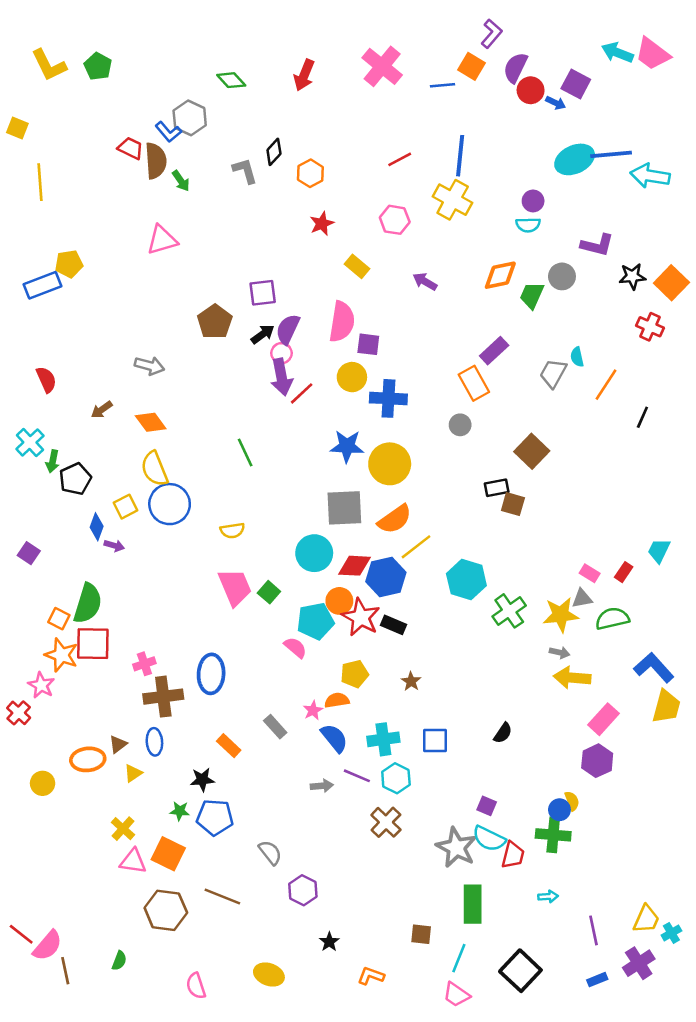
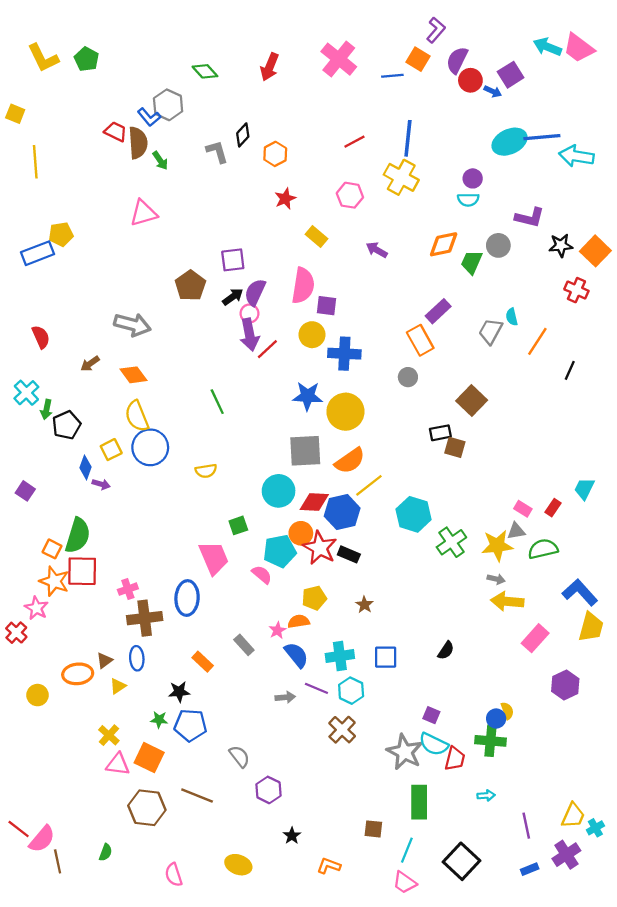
purple square: (576, 84) -> (511, 75), turned 30
gray arrow: (149, 366) -> (132, 325), size x1.4
pink trapezoid: (235, 587) -> (214, 558), moved
green square: (269, 592) -> (238, 525), turned 30
purple hexagon: (597, 761) -> (565, 685), moved

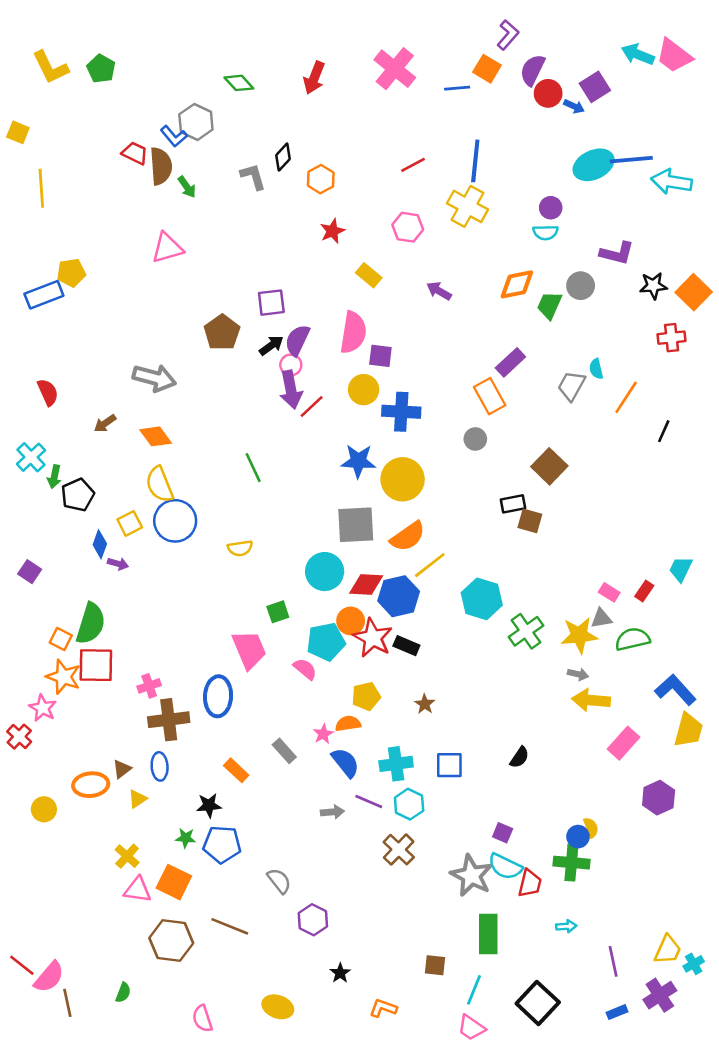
red cross: (576, 290) -> (672, 338), turned -30

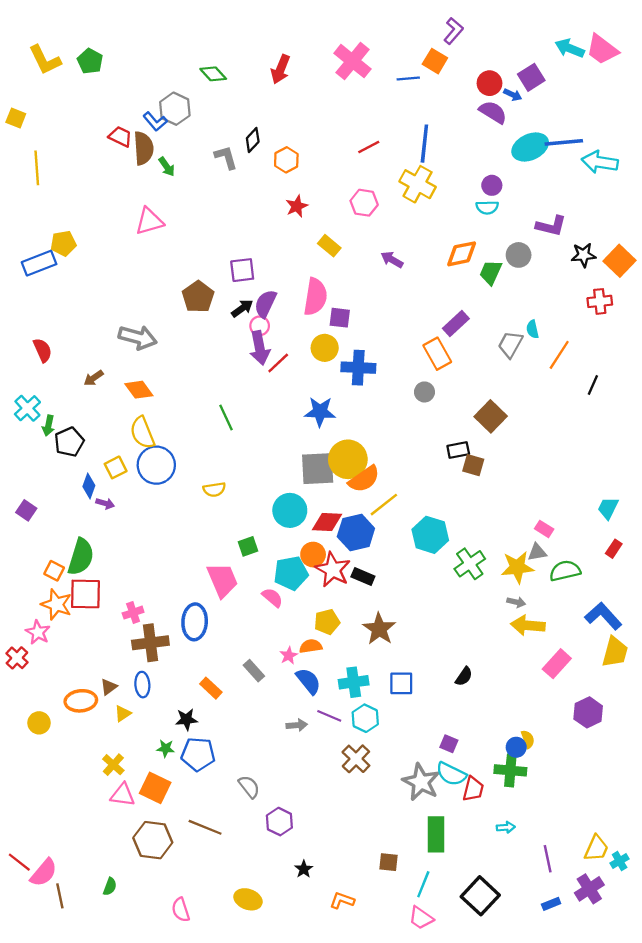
purple semicircle: (532, 70) -> (493, 112), moved, turned 96
yellow circle: (403, 479) -> (348, 459), moved
red rectangle: (644, 591) -> (614, 549), moved
brown star: (425, 704) -> (379, 629), size x1.8

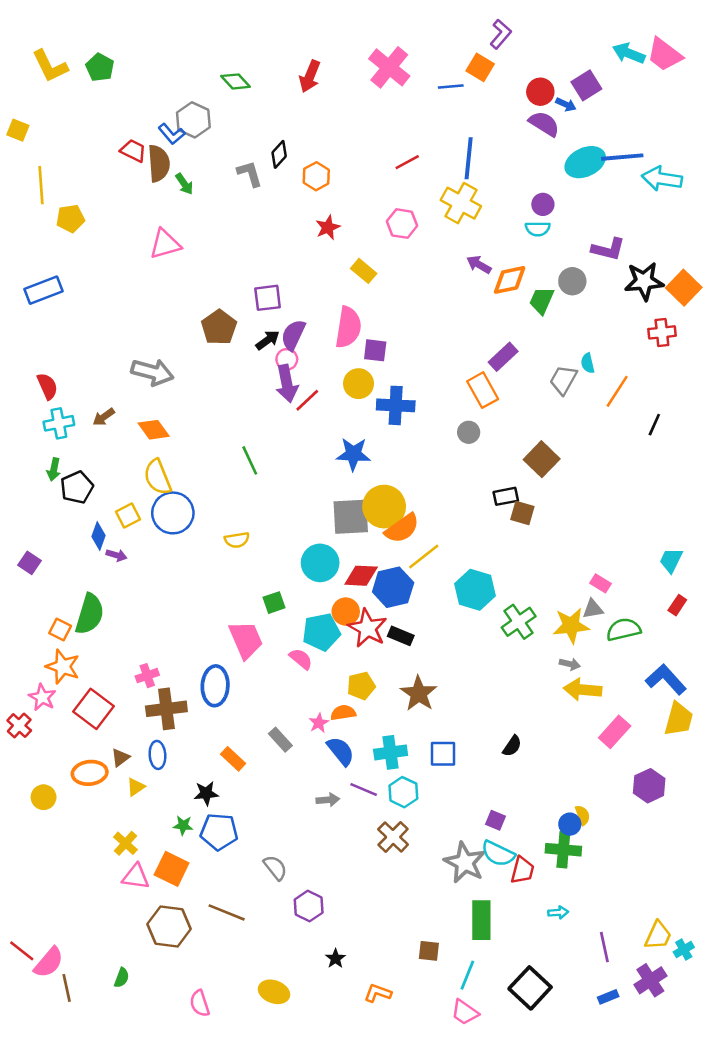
yellow pentagon: (63, 243) -> (70, 218), moved
black star: (584, 255) -> (644, 281), size x1.4
purple arrow: (392, 260) -> (479, 265), moved
cyan cross: (27, 408) -> (59, 423), moved, turned 32
red square: (85, 594) -> (93, 709), moved, turned 36

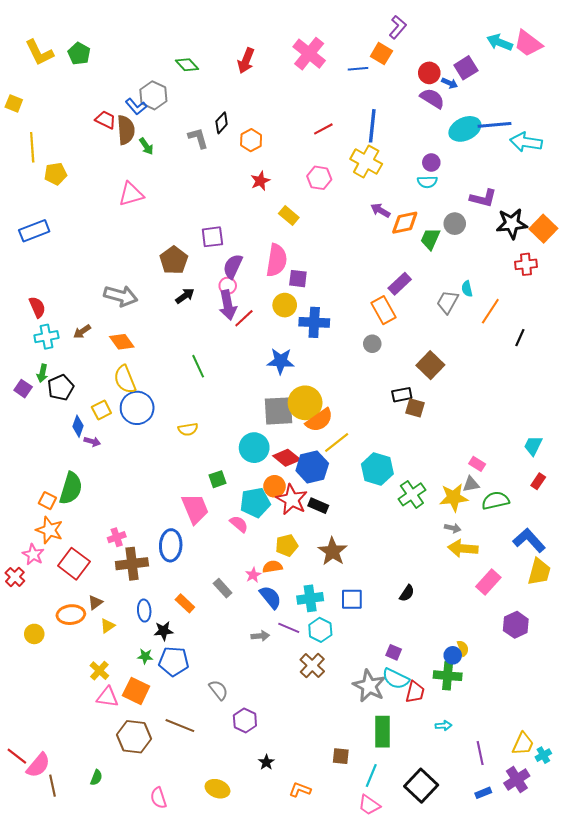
black arrow: (268, 340) -> (185, 296), moved
purple square: (29, 563) -> (23, 389), moved
red diamond: (361, 576) -> (287, 458), turned 36
blue ellipse: (157, 755) -> (144, 611), moved

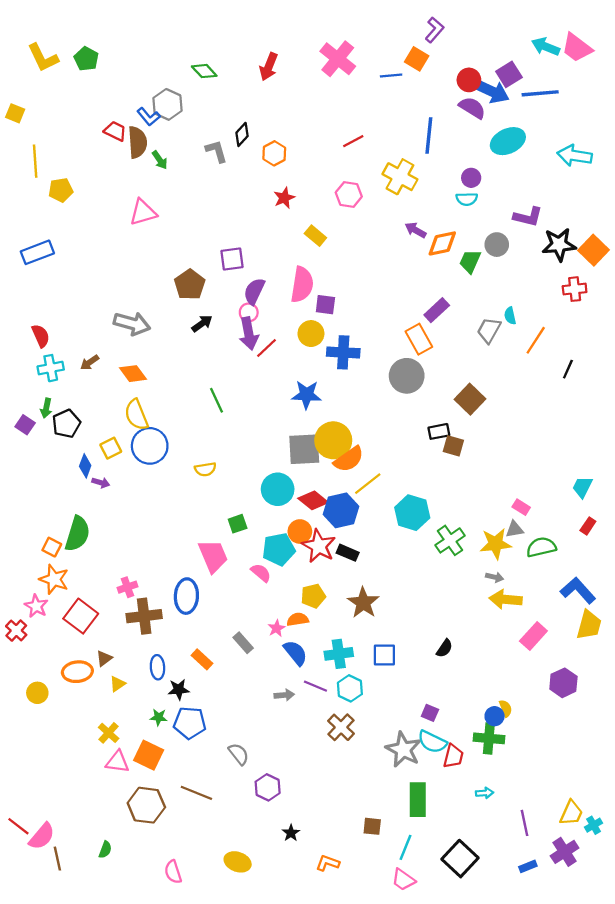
blue arrow: (450, 83) -> (491, 91), size x2.0
blue line: (494, 125) -> (540, 93), moved
blue line: (372, 126) -> (429, 136), moved
gray circle: (372, 344) -> (407, 376), size x1.8

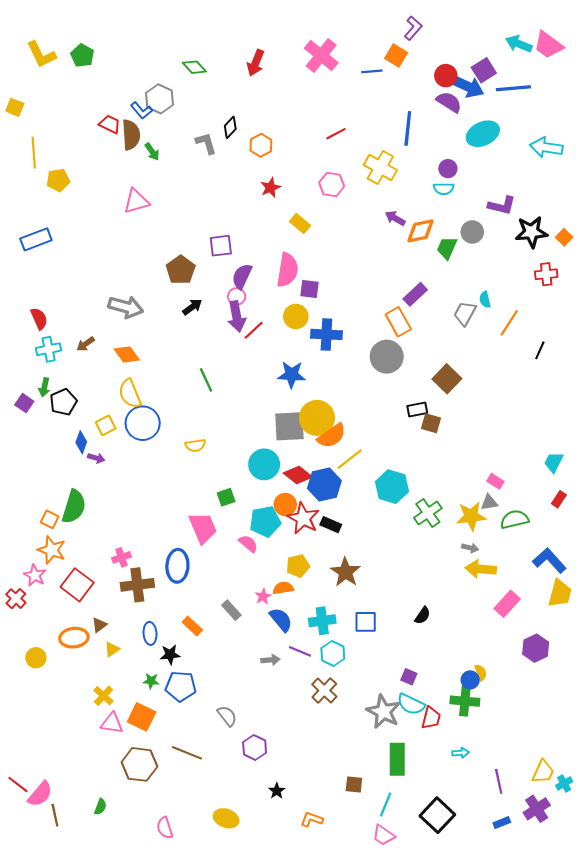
orange square: (594, 250) -> (564, 237), size x0.6

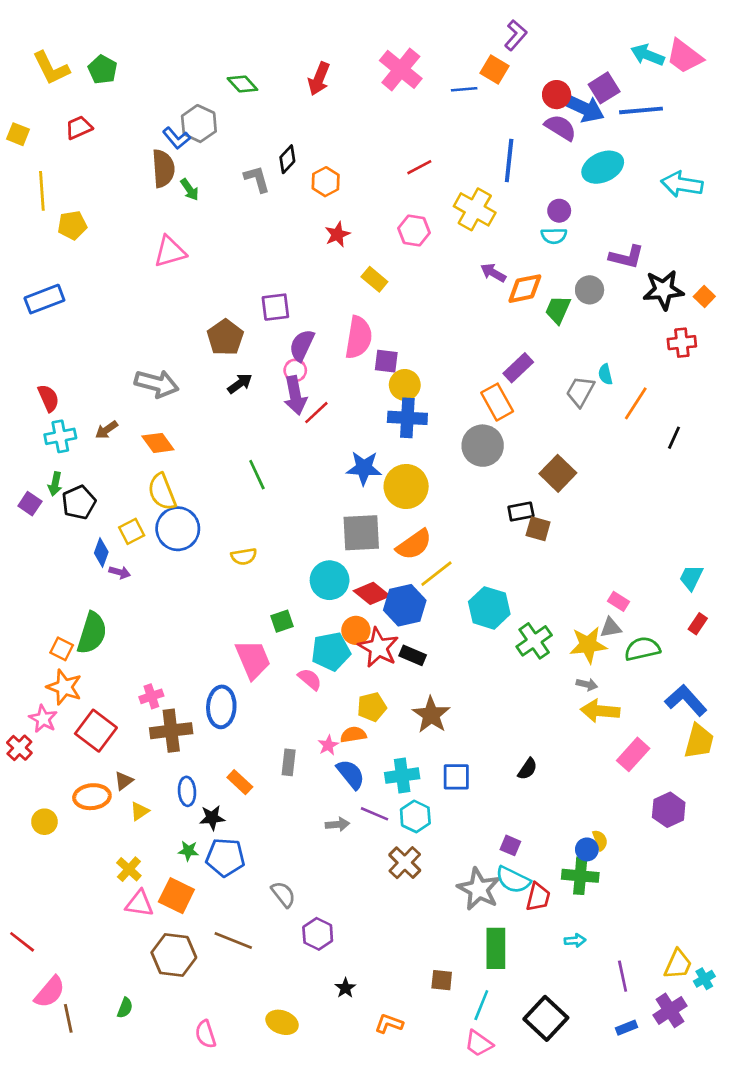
red trapezoid: (110, 124) -> (79, 128), moved, turned -50
yellow circle: (296, 316) -> (405, 385), moved
yellow circle: (317, 418) -> (406, 487), moved
gray rectangle: (231, 610) -> (289, 762), turned 48
red line: (18, 785) -> (22, 942), moved

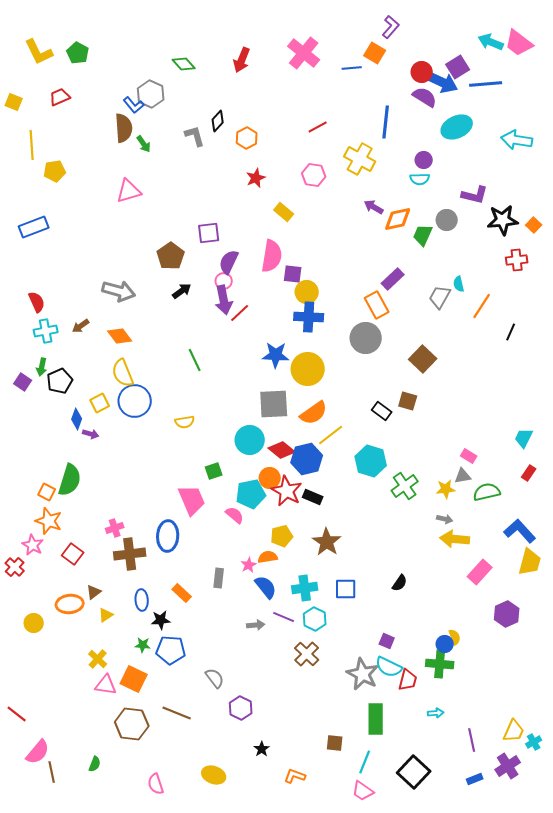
black rectangle: (521, 512) -> (382, 411), moved, turned 48
yellow star: (588, 645) -> (446, 489), size x0.7
red square: (96, 731) -> (73, 554), size x0.7

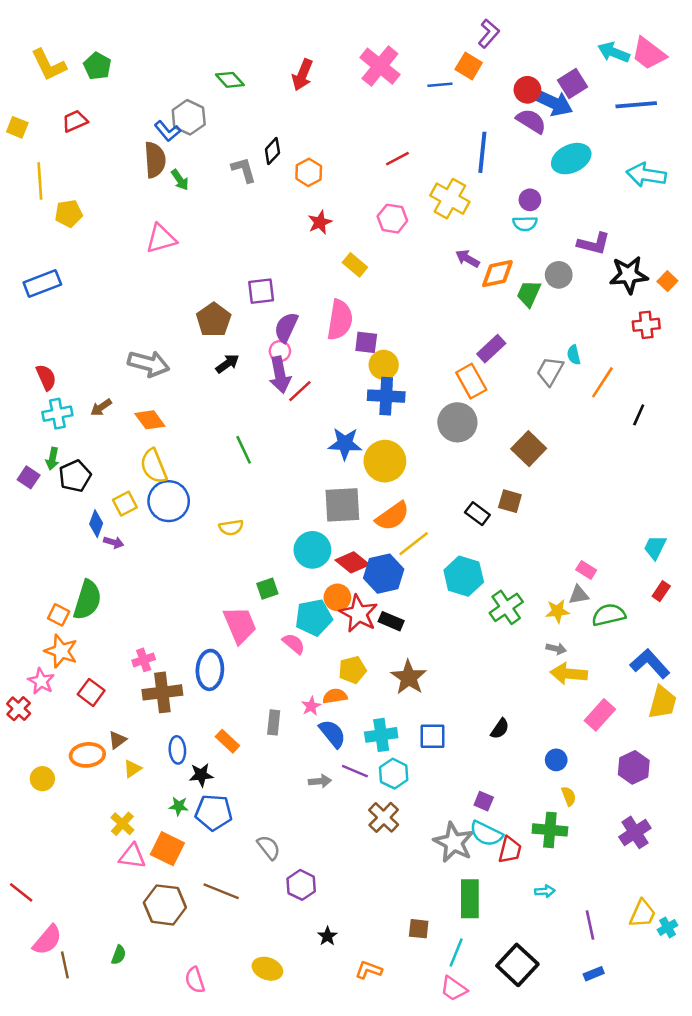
blue line: (486, 84) -> (636, 105), moved
blue circle: (445, 644) -> (556, 760), moved
purple cross: (508, 766) -> (635, 832), moved

